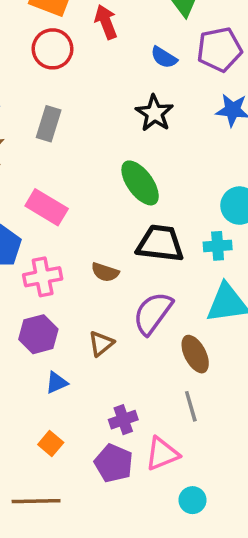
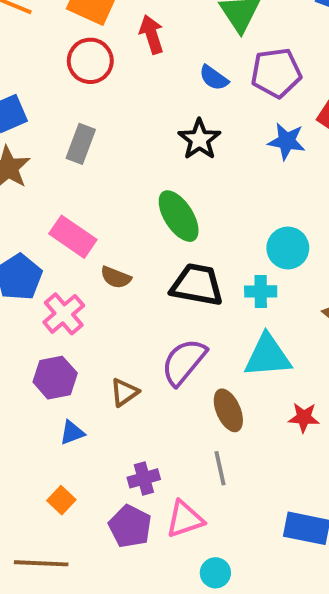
brown semicircle: (105, 272) -> (116, 277), moved
pink cross: (43, 277) -> (64, 314), turned -33

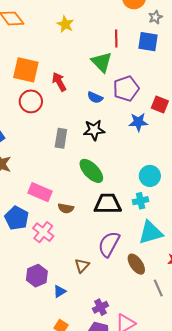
black star: (199, 139) -> (94, 130), turned -30
gray rectangle: (81, 144) -> (61, 138), moved
purple hexagon: (55, 378) -> (37, 276), moved
gray line: (220, 468) -> (158, 288), moved

